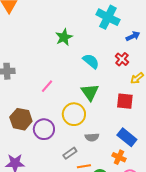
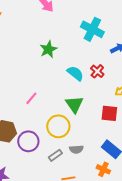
red cross: (122, 59) -> (97, 71), moved
gray rectangle: (70, 153) -> (55, 155), moved

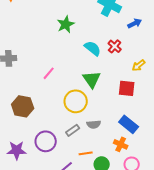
purple circle: (28, 141) -> (46, 141), moved

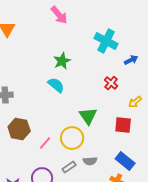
cyan semicircle: (93, 48) -> (56, 85), moved
pink line: (49, 73) -> (45, 143), moved
brown hexagon: (23, 106) -> (19, 129), moved

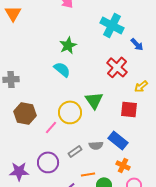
blue arrow: (131, 60) -> (137, 44), turned 72
red cross: (111, 83) -> (117, 67), size x1.5
yellow circle: (72, 138) -> (70, 112), moved
blue rectangle: (125, 161) -> (118, 140), moved

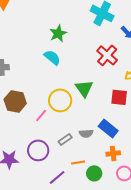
orange cross: (123, 165) -> (113, 153), turned -32

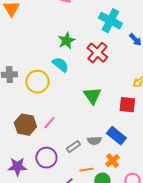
red cross: (107, 55) -> (97, 53), moved
yellow circle: (60, 100) -> (37, 82), moved
brown hexagon: (15, 101) -> (25, 125), moved
orange cross: (113, 153) -> (112, 161), moved, turned -32

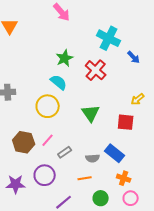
yellow circle: (37, 82) -> (48, 106), moved
gray rectangle: (73, 147) -> (65, 152), moved
orange cross: (112, 161) -> (124, 178), moved, turned -32
orange line: (86, 170) -> (85, 178), moved

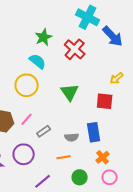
blue arrow: (134, 57) -> (113, 36), size x1.6
blue rectangle: (115, 153) -> (94, 132), turned 42
orange cross: (124, 178) -> (103, 157), turned 32

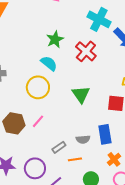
gray rectangle: (44, 131) -> (59, 147), moved
purple circle: (24, 154) -> (35, 168), moved

